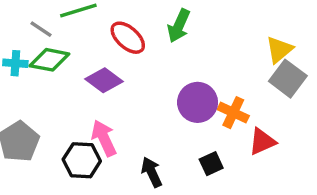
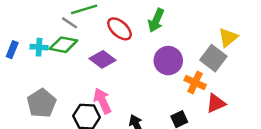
gray line: (41, 29) -> (69, 23), moved
gray square: (288, 79) -> (213, 58), moved
purple circle: (198, 102) -> (168, 61), moved

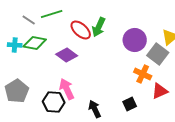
green arrow: (156, 20) -> (99, 27), moved
gray line: (69, 23) -> (29, 20), moved
purple circle: (168, 61) -> (135, 40), moved

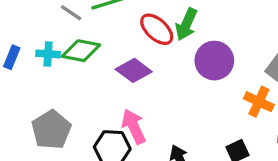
purple circle: (135, 40) -> (214, 61), moved

